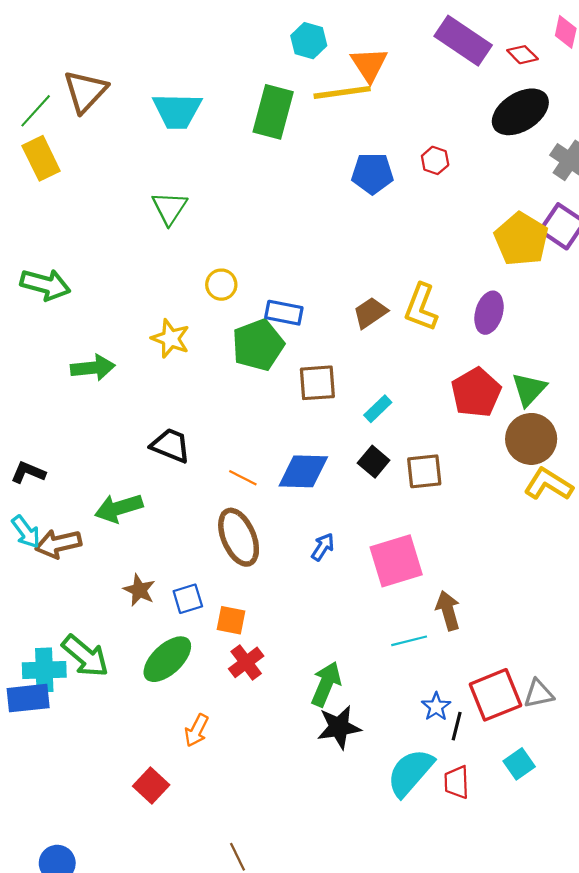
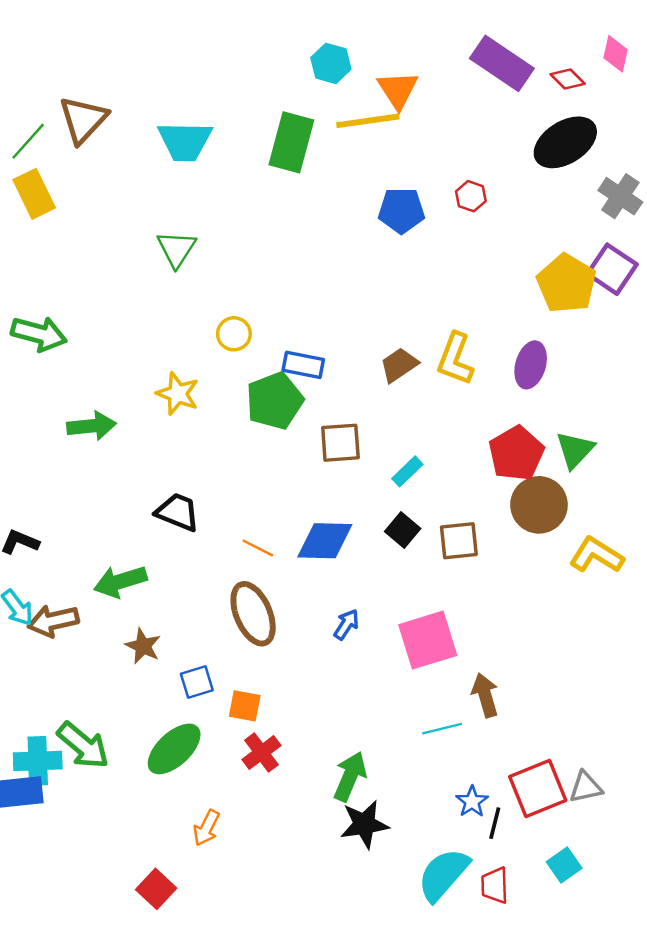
brown circle: (531, 439) -> (539, 505), moved
brown star: (139, 590) -> (143, 646), moved

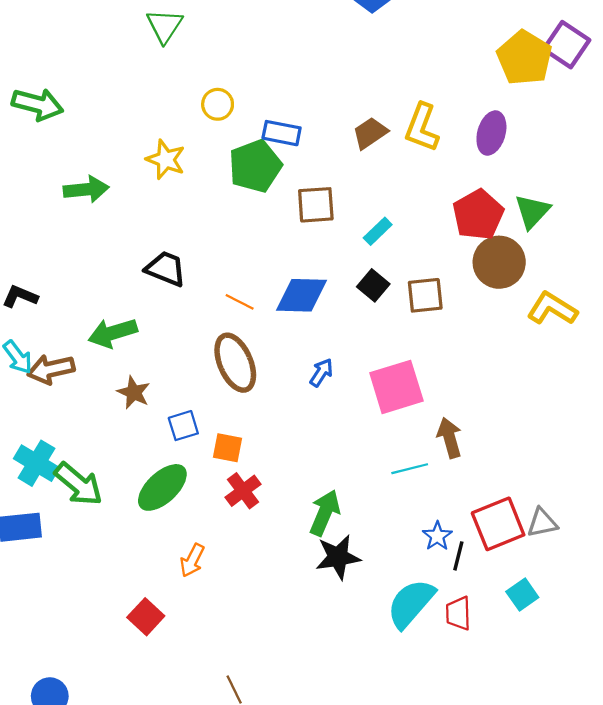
cyan cross: (38, 761) -> (36, 463), moved, turned 33

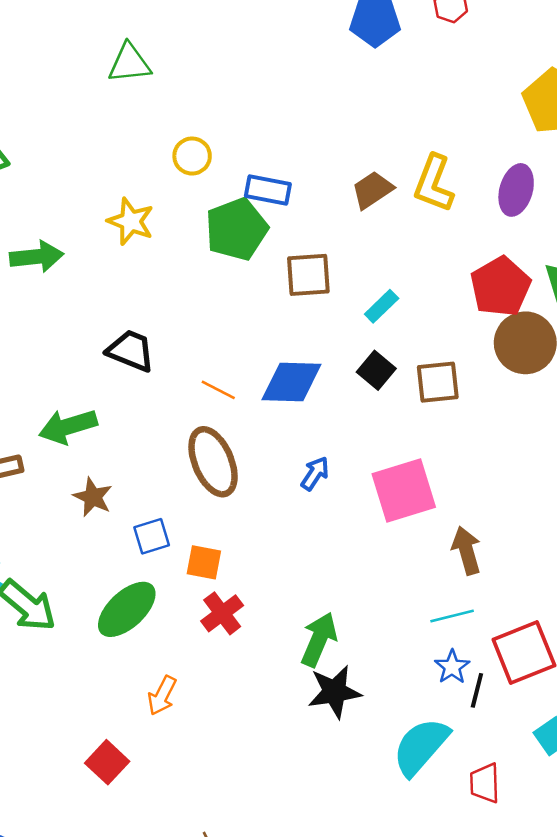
green triangle: (165, 26) -> (129, 63), turned 51
cyan line: (410, 469) -> (452, 616), moved
red trapezoid: (458, 613) -> (485, 783), moved

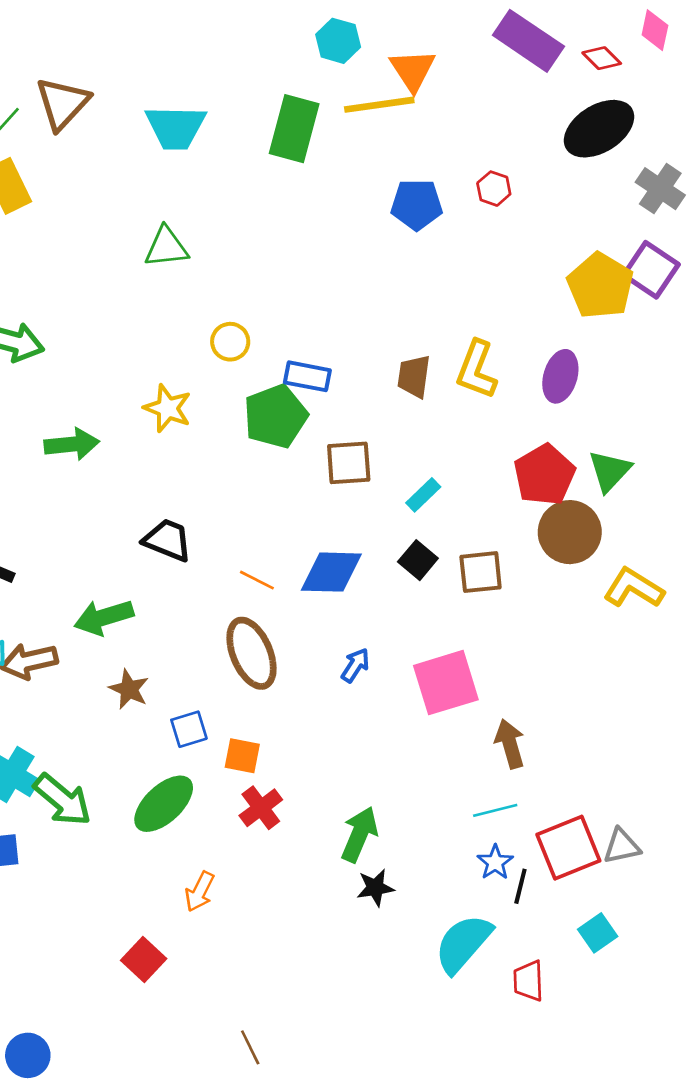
brown trapezoid: (372, 190) -> (414, 376), turned -48
black star: (335, 692) -> (375, 888), size x0.7

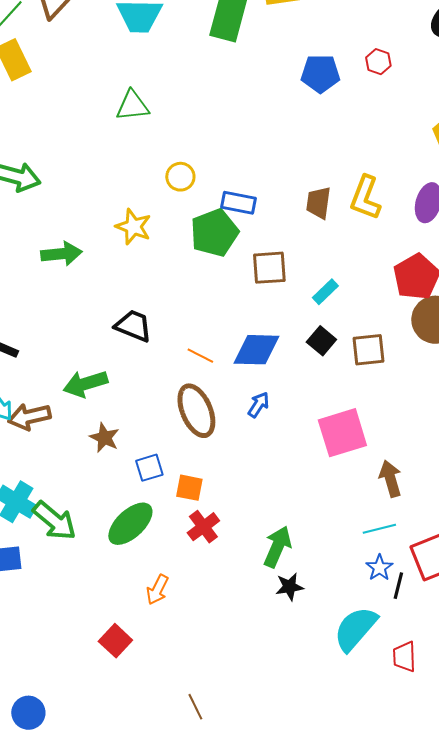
blue arrow: (355, 665) -> (258, 405), moved

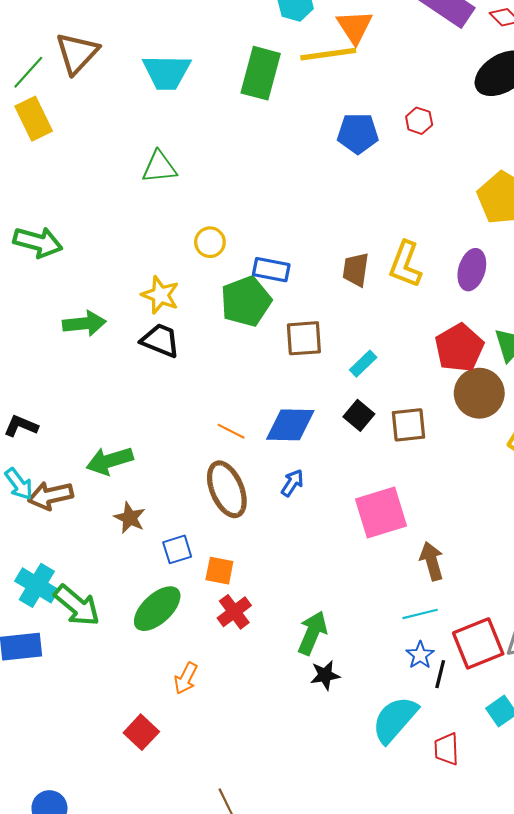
black trapezoid: (133, 326) -> (160, 340), moved

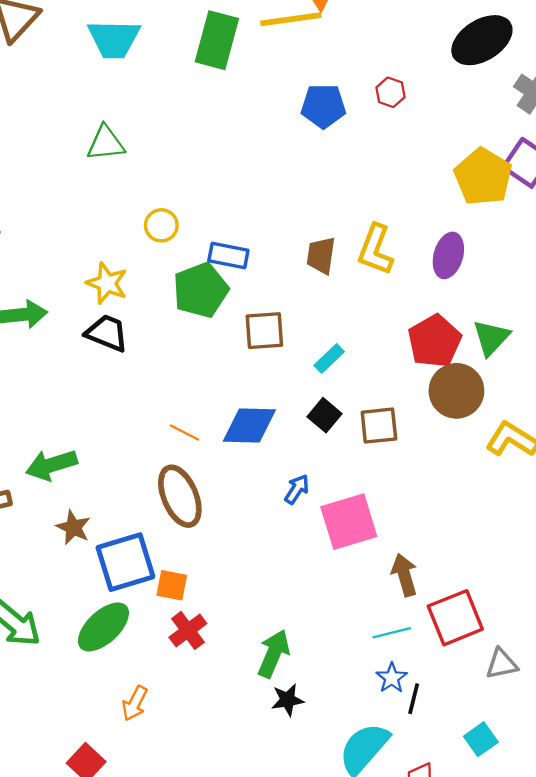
blue arrow: (292, 483) -> (297, 489), moved
blue square: (177, 549) -> (125, 562), size x1.8
red square: (478, 643) -> (455, 618), moved

